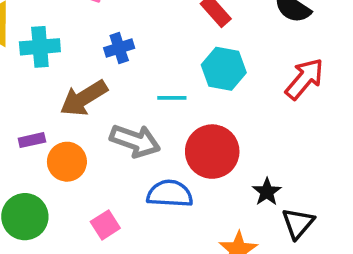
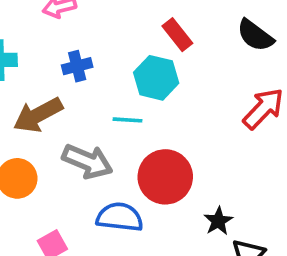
cyan hexagon: (224, 69) -> (156, 78), moved

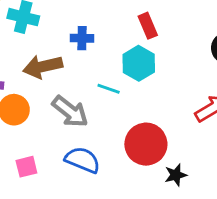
red rectangle: (177, 35) -> (148, 26), moved
red circle: (165, 177) -> (146, 144), moved
black star: (218, 221) -> (176, 175), moved

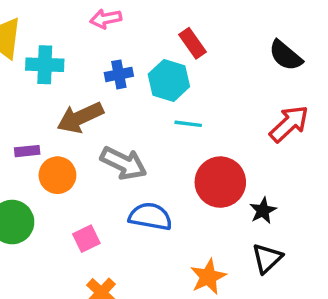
cyan hexagon: (139, 63) -> (169, 80), moved
cyan line: (109, 89) -> (188, 124), moved

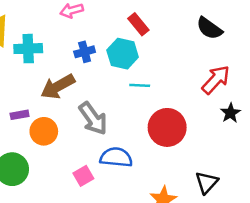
gray arrow: (124, 163) -> (93, 119), turned 32
black star: (263, 211) -> (230, 113), moved
pink square: (86, 239) -> (83, 176), moved

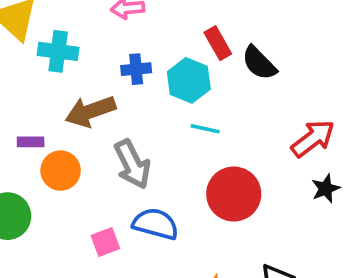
black semicircle: (209, 28) -> (259, 63), moved

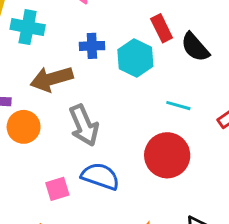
cyan line: (205, 129) -> (178, 106), moved

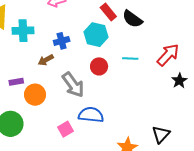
blue cross: (92, 46) -> (62, 41), moved
brown arrow: (52, 79) -> (46, 60), size x0.6
red circle: (167, 155) -> (99, 66), moved, size x0.6

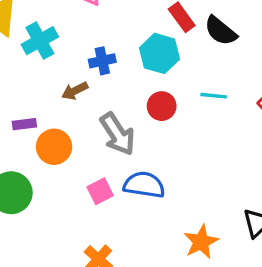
cyan cross: (23, 31) -> (40, 41), turned -30
pink square: (66, 129) -> (100, 191), moved

